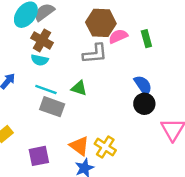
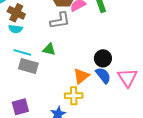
blue semicircle: (143, 85) -> (103, 75), moved
orange triangle: (79, 146) -> (81, 76), moved, turned 48
yellow cross: (105, 147) -> (74, 96), turned -30

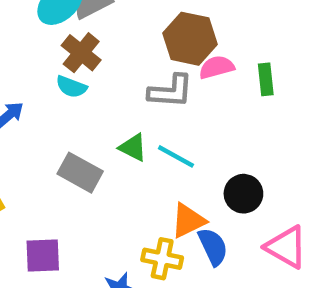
cyan line: (22, 52) -> (176, 156), moved
blue semicircle: (103, 75) -> (213, 247), moved
pink triangle: (127, 78) -> (286, 247), turned -40

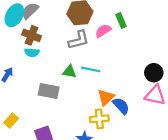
pink semicircle: (217, 67) -> (103, 31), moved
black circle: (243, 194) -> (154, 73), moved

